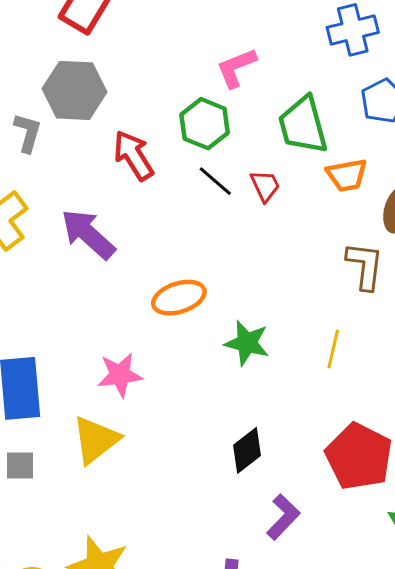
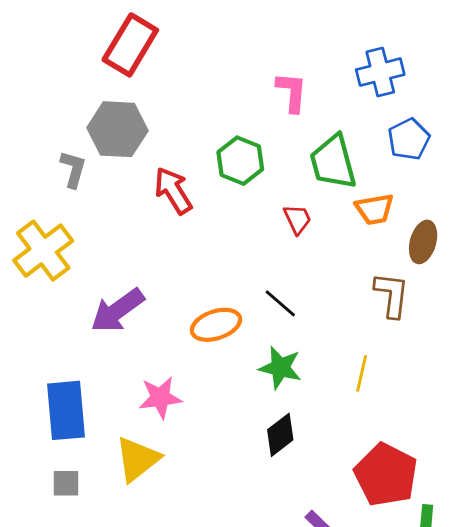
pink L-shape: (236, 68) -> (292, 92), moved, turned 117
black line: (215, 181) -> (280, 303), moved
purple arrow: (88, 234) -> (117, 311), moved, turned -78
black diamond: (247, 450) -> (280, 435), moved

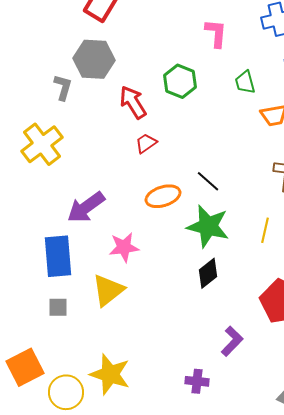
green trapezoid: (333, 162) -> (245, 82), size x0.6
red trapezoid: (297, 219) -> (146, 143), moved, turned -100
purple arrow: (117, 311) -> (86, 207), moved
green star: (280, 368) -> (208, 226), size x1.4

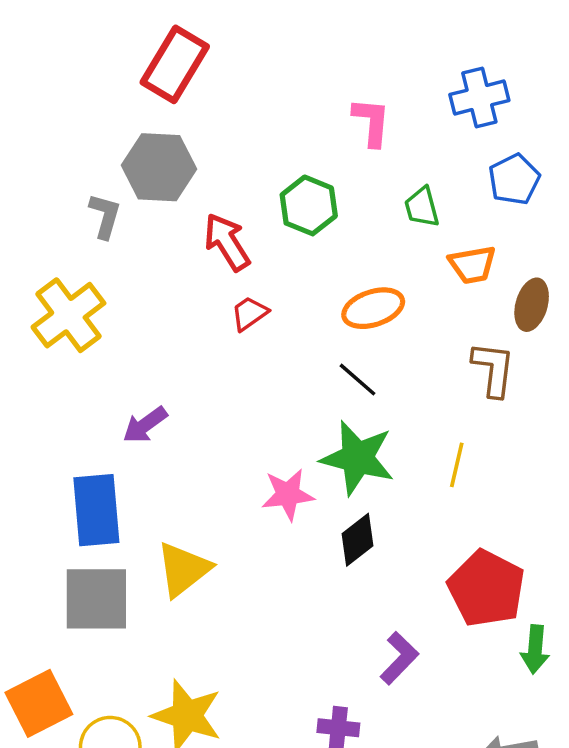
orange ellipse: (163, 196) -> (373, 308), moved
purple arrow: (86, 207) -> (145, 425), size x0.7
pink star: (124, 247) -> (288, 494), moved
gray square: (58, 307) -> (96, 599), size x2.0

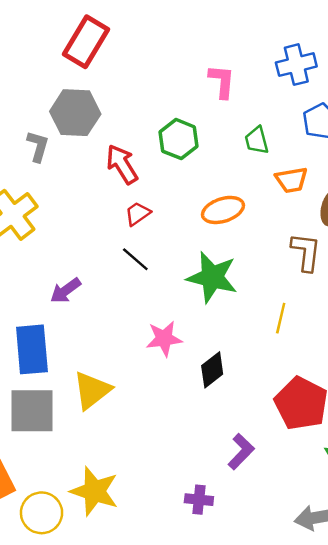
black line: (357, 380) -> (135, 259), moved
green star: (357, 458) -> (212, 277), moved

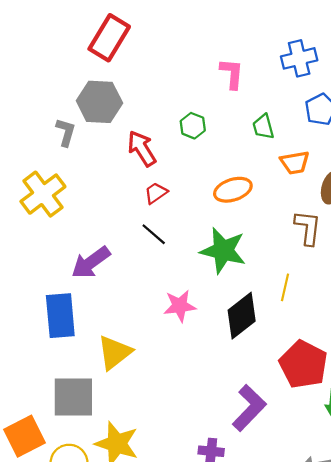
green hexagon: (179, 139) -> (193, 126), size x0.7
purple arrow: (66, 291) -> (91, 262), size x1.4
black diamond: (212, 370) -> (242, 316), moved, size x1.4
gray square: (32, 411) -> (73, 397), moved
purple L-shape: (241, 452) -> (249, 408), size x1.4

